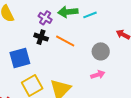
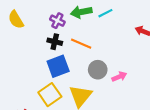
gray circle: (101, 51) -> (98, 70), moved
blue square: (20, 58) -> (58, 66), moved

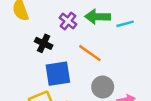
black cross: (55, 42) -> (44, 43), moved

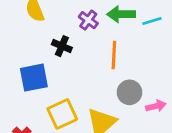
orange line: (90, 53) -> (114, 55), turned 60
blue square: (58, 74) -> (34, 78), moved

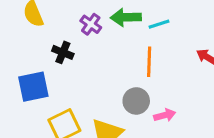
orange line: (114, 55) -> (149, 62), moved

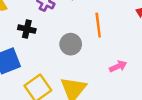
gray circle: (136, 101) -> (71, 44), moved

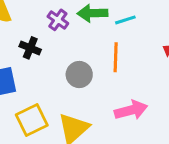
pink arrow: (118, 66) -> (131, 110), size x1.5

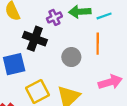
purple cross: (58, 20) -> (54, 17), turned 32
black cross: (30, 48) -> (35, 39), size x1.5

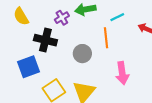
cyan line: (104, 16) -> (117, 17), moved
pink arrow: (110, 82) -> (122, 73), turned 105

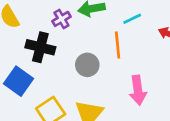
blue square: (29, 67) -> (18, 81), turned -35

